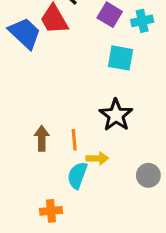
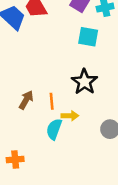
brown arrow: (42, 138) -> (26, 100), turned 30
orange cross: (51, 211) -> (15, 160), moved

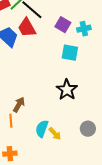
orange line: (52, 101) -> (11, 121), moved
yellow arrow: (70, 116) -> (55, 134), moved, turned 48

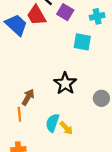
purple square: (63, 25) -> (65, 12), moved
black star: (67, 90) -> (65, 83), moved
gray circle: (88, 129) -> (101, 98), moved

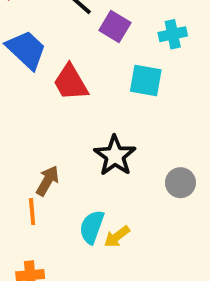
red trapezoid: (36, 15) -> (71, 82), moved
yellow arrow: (66, 128) -> (117, 237), turned 96

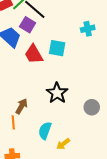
purple square: (115, 27) -> (28, 25), moved
cyan square: (146, 81) -> (57, 48), moved
yellow arrow: (117, 237) -> (63, 144), moved

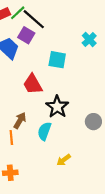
cyan cross: (88, 29) -> (89, 39), turned -32
red trapezoid: (34, 54) -> (33, 84), moved
cyan semicircle: (45, 131) -> (44, 131), moved

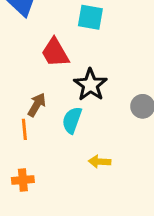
yellow arrow: (64, 160) -> (100, 162), turned 40

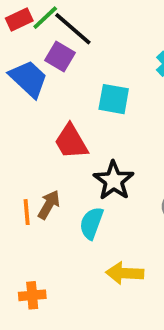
orange line: (24, 129) -> (27, 212), moved
yellow arrow: (100, 162) -> (125, 273), size x1.4

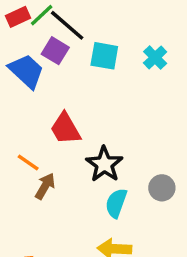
cyan square: (114, 99) -> (104, 56), moved
orange line: (27, 212) -> (28, 162), moved, turned -50
cyan semicircle: (91, 223) -> (116, 203), moved

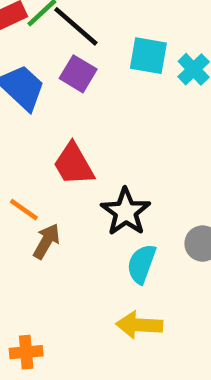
purple square: (55, 51) -> (78, 74), moved
cyan square: (104, 56) -> (148, 56), moved

